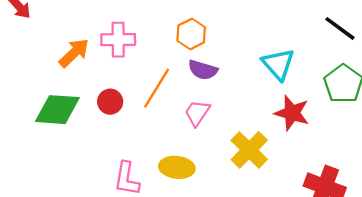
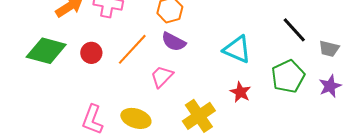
cyan triangle: (278, 64) -> (237, 49), turned -36
red star: (292, 113) -> (240, 92), size x0.7

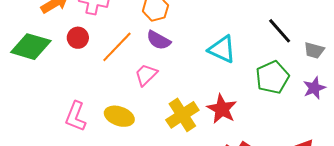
red circle: (91, 53) -> (78, 38), moved
red star: (240, 92) -> (222, 109), moved, size x1.4

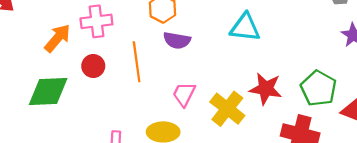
orange line: (117, 47) -> (137, 62), turned -33
pink trapezoid: (146, 75) -> (184, 94), moved
green pentagon: (272, 77) -> (319, 88), moved

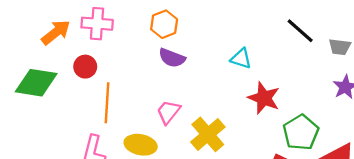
cyan triangle: (245, 27) -> (241, 59), size x0.7
orange line: (137, 62) -> (107, 103), moved
red star: (266, 89) -> (264, 98), moved

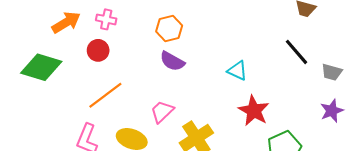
pink cross: (97, 24) -> (106, 19), size x0.7
red circle: (85, 67) -> (98, 50), moved
orange line: (107, 103) -> (105, 95), turned 42

